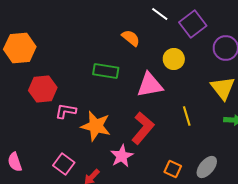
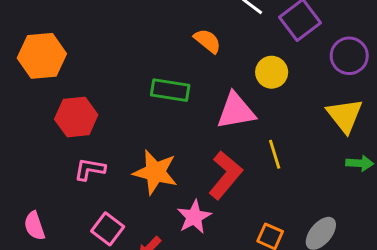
pink L-shape: (66, 111) -> (90, 169), moved
yellow line: (187, 116) -> (275, 154), moved

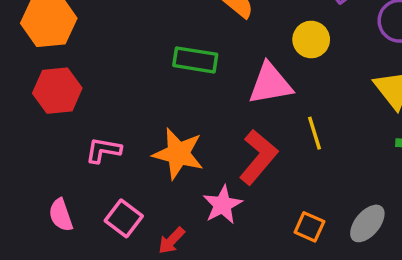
red hexagon: (76, 117) -> (57, 91), moved
pink semicircle: (34, 226) -> (61, 215), moved

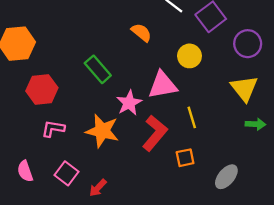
green rectangle: (195, 60) -> (98, 69), moved, turned 40
red hexagon: (57, 91) -> (42, 89), moved
pink star: (223, 205) -> (129, 103), moved
orange square: (309, 227) -> (185, 158), moved, turned -36

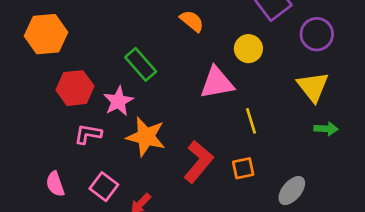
pink star: (129, 103) -> (118, 101), moved
red L-shape: (155, 133) -> (198, 162), moved

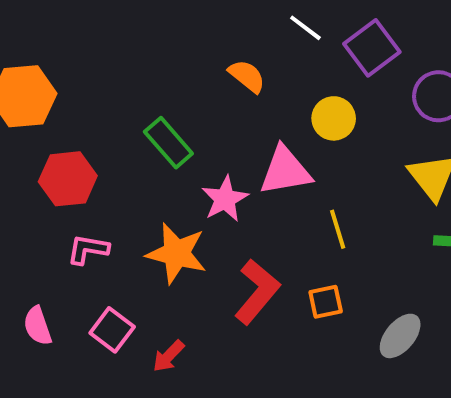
pink star: (118, 101) -> (225, 199), moved

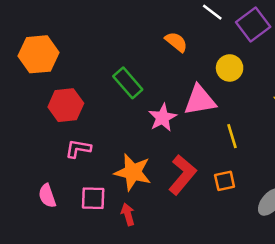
orange star: (177, 253) -> (133, 172), moved
pink square: (112, 330) -> (93, 198), turned -35
red arrow: (168, 356) -> (128, 214), turned 120

